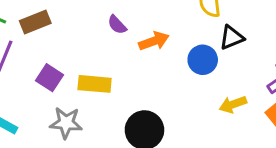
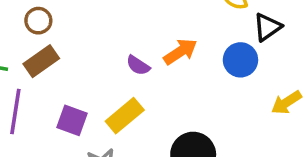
purple semicircle: (117, 25) -> (138, 65), moved
yellow rectangle: (95, 84) -> (125, 116), turned -32

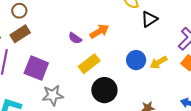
blue circle: (240, 60) -> (136, 60), moved
yellow rectangle: (125, 116) -> (89, 64), moved
purple square: (72, 120) -> (36, 68), size x1.4

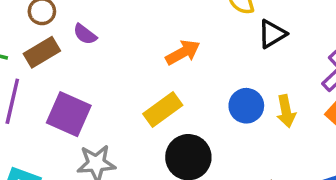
purple semicircle: (75, 38) -> (85, 34), moved
yellow arrow: (159, 62) -> (286, 111), turned -72

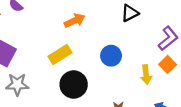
yellow arrow: (286, 111) -> (146, 75), moved

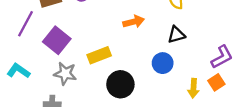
black triangle: (130, 13) -> (176, 35), moved
yellow rectangle: (60, 54) -> (99, 55), moved

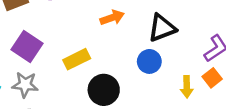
black triangle: (176, 35) -> (162, 28), size x1.4
gray star: (65, 74) -> (25, 85), moved

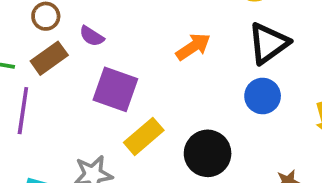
purple square: (27, 46) -> (115, 89), moved
yellow rectangle: (77, 59) -> (144, 136), moved

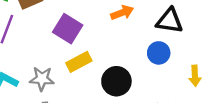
black triangle: (268, 43) -> (170, 21), turned 32

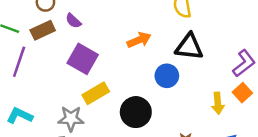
blue circle: (159, 53) -> (167, 76), moved
gray star: (42, 79) -> (71, 119), moved

